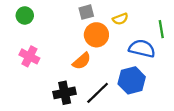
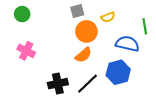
orange semicircle: (82, 61) -> (83, 55), moved

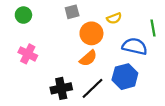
gray square: (77, 11) -> (72, 12), moved

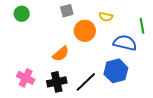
yellow semicircle: (114, 18) -> (106, 17), turned 32
pink cross: (28, 54) -> (26, 78), moved
orange semicircle: (88, 58) -> (61, 54), moved

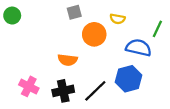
green circle: (22, 14) -> (12, 16), moved
green line: (142, 26) -> (157, 29), turned 35
orange semicircle: (61, 54) -> (68, 60), turned 48

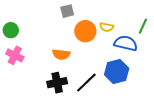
green circle: (12, 16) -> (11, 30), moved
yellow semicircle: (117, 19) -> (107, 27), moved
pink cross: (29, 86) -> (15, 55), moved

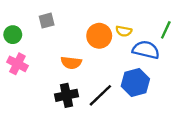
gray square: (67, 11) -> (47, 21), moved

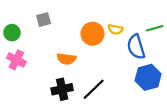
green line: (166, 30) -> (155, 28), turned 49
blue semicircle: (146, 50) -> (136, 47), turned -120
blue hexagon: (135, 82) -> (148, 77), moved

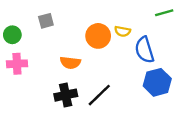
green line: (155, 28) -> (164, 13), moved
pink cross: (16, 60) -> (17, 64), turned -30

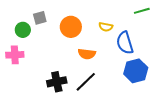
green circle: (12, 35) -> (23, 30), moved
orange circle: (98, 36) -> (71, 27), moved
orange semicircle: (70, 63) -> (87, 54), moved

